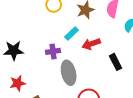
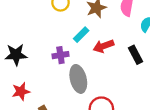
black rectangle: (115, 62) -> (136, 55), moved

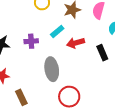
purple cross: (60, 55) -> (31, 41), moved

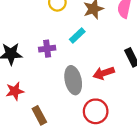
red arrow: (76, 43) -> (104, 73), moved

